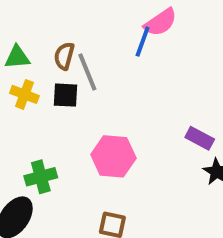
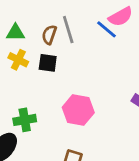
blue line: (143, 42) -> (106, 29), turned -75
gray line: (87, 72) -> (68, 30), moved

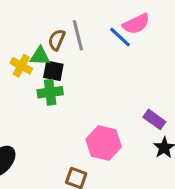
green triangle: (15, 33) -> (40, 56), moved
pink hexagon: (78, 110) -> (104, 143), moved
green cross: (25, 120) -> (50, 92), moved

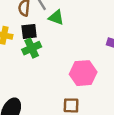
green triangle: (40, 56) -> (56, 17), moved, turned 35

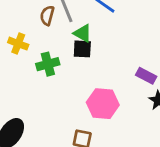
black square: (29, 31) -> (82, 49), moved

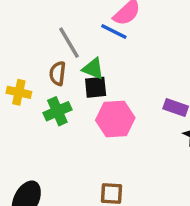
brown semicircle: (47, 16) -> (58, 73), moved
pink hexagon: (103, 104) -> (115, 119), moved

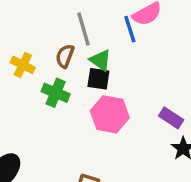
blue line: (114, 32) -> (130, 29), turned 32
green cross: (57, 111) -> (56, 93), turned 32

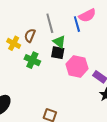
brown semicircle: (65, 56) -> (30, 36), moved
pink hexagon: (110, 114) -> (77, 66), moved

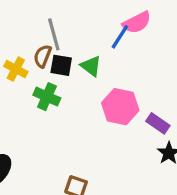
gray line: (50, 23) -> (54, 34), moved
blue line: (77, 24) -> (120, 37), turned 49
black square: (58, 53) -> (61, 65), moved

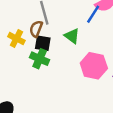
black square: (61, 65) -> (43, 43), moved

